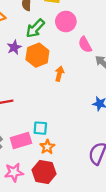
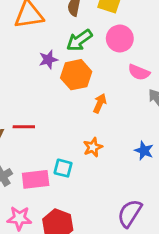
pink semicircle: (85, 45) -> (139, 72), turned -49
orange star: (47, 147) -> (93, 147), moved

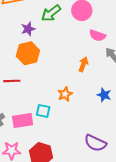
orange hexagon: (76, 75) -> (28, 53), moved
orange arrow: (100, 103) -> (83, 64), moved
purple semicircle: (130, 213) -> (95, 143), turned -95

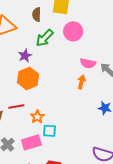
pink semicircle: (97, 35) -> (88, 63), moved
orange star: (65, 94) -> (37, 117), moved

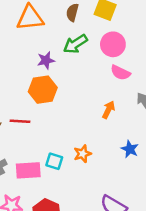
pink semicircle: (88, 63) -> (120, 73), moved
orange star: (37, 117) -> (83, 154), moved

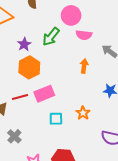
green arrow: (75, 44) -> (51, 37), moved
orange star: (83, 154) -> (83, 113), moved
pink rectangle: (28, 170) -> (44, 94), moved

